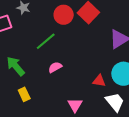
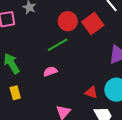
green line: (46, 41) -> (58, 45), moved

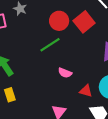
pink semicircle: (50, 71) -> (65, 73), moved, turned -136

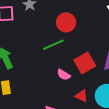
red square: (84, 22) -> (85, 63), moved

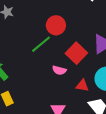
red circle: (66, 22) -> (56, 25), moved

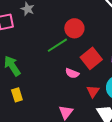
red triangle: (82, 86) -> (93, 91), turned 48

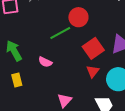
pink semicircle: (72, 73) -> (45, 62), moved
red triangle: (93, 91) -> (93, 71), moved

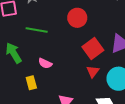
green line: (60, 33) -> (37, 30), moved, turned 40
yellow rectangle: (17, 80) -> (31, 83), moved

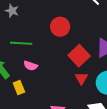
pink semicircle: (45, 63) -> (31, 66), moved
yellow rectangle: (31, 83) -> (19, 87), moved

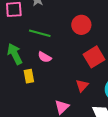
red triangle: (81, 78) -> (82, 86), moved

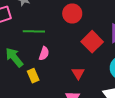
pink semicircle: (45, 57) -> (44, 53), turned -88
red triangle: (82, 86) -> (78, 73), moved

